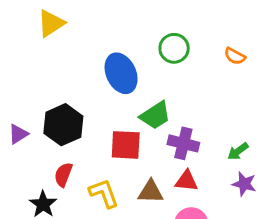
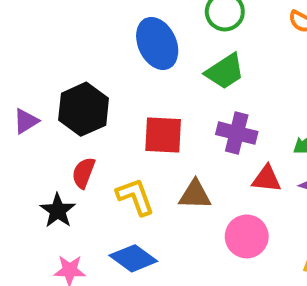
green trapezoid: (155, 115) -> (225, 71), moved
red triangle: (187, 181) -> (267, 179), moved

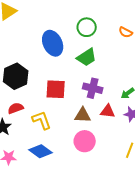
red semicircle: (84, 173) -> (16, 108), turned 49
brown triangle: (195, 195) -> (83, 115), moved
pink circle: (247, 236) -> (85, 141), moved

